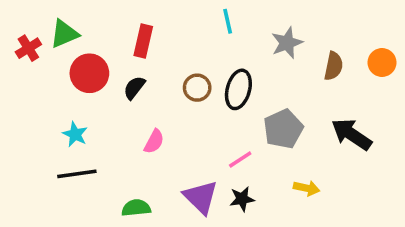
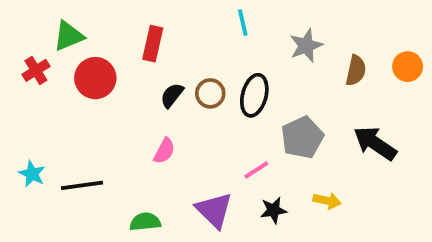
red cross: (28, 48) -> (36, 70), moved
black semicircle: (134, 88) -> (172, 95), moved
cyan star: (75, 134) -> (32, 174), moved
black star: (242, 199) -> (273, 210), moved

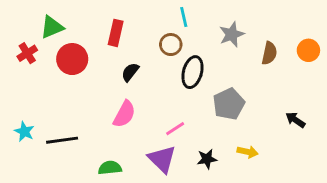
brown circle: (210, 93) -> (171, 45), moved
black arrow: (375, 143) -> (295, 120), moved, size x0.6
pink semicircle: (164, 151) -> (124, 114), size x1.4
pink line: (256, 170) -> (175, 129), moved

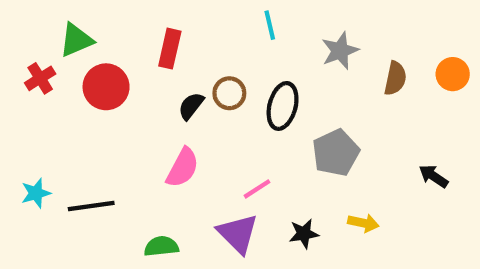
brown circle: (171, 45) -> (229, 93), moved
cyan star: (24, 131) -> (36, 193), turned 30

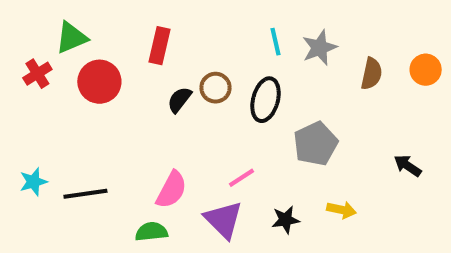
cyan line: (270, 25) -> (276, 42), moved
pink semicircle: (183, 168) -> (171, 190), moved

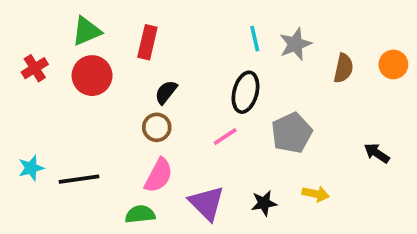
green triangle: (71, 38) -> (86, 31), moved
brown circle: (215, 88) -> (157, 127), moved
pink line: (242, 178) -> (225, 137), moved

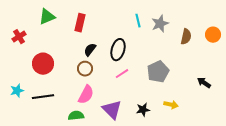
red circle: (92, 76) -> (43, 64), moved
black ellipse: (245, 92) -> (118, 50), moved

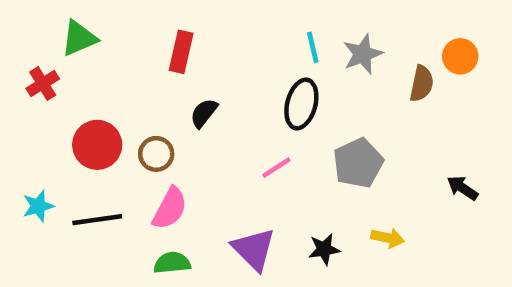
green triangle: (47, 17) -> (79, 38), moved
orange circle: (213, 35) -> (460, 56), moved
black ellipse: (118, 50) -> (301, 104), moved
brown circle: (85, 69) -> (156, 154), moved
pink semicircle: (86, 95) -> (170, 208), moved

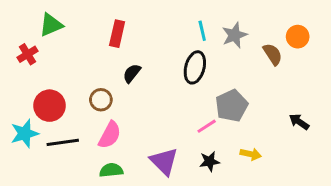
brown semicircle: (422, 84) -> (273, 54), turned -45
red circle: (97, 145) -> (50, 106), moved
pink line: (276, 168) -> (207, 126), moved
cyan star: (38, 206) -> (25, 134), size x1.4

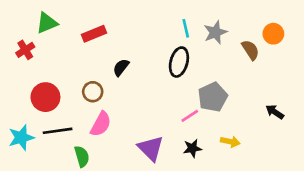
red rectangle: (117, 34) -> (94, 34), moved, turned 55
cyan star: (25, 134) -> (21, 138), moved
green semicircle: (111, 170) -> (82, 156), moved, turned 80

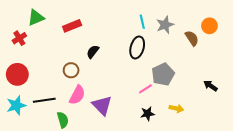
red circle: (45, 97) -> (17, 74), moved
purple triangle: (151, 148) -> (102, 105), moved

